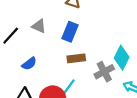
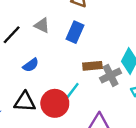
brown rectangle: (76, 58) -> (92, 66), moved

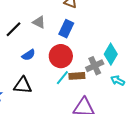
brown rectangle: (92, 66) -> (77, 76), moved
red circle: (55, 103) -> (61, 56), moved

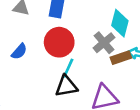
brown rectangle: (77, 76) -> (121, 58), moved
black triangle: (23, 85) -> (66, 86), moved

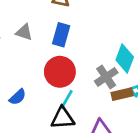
blue semicircle: (19, 51) -> (18, 97), moved

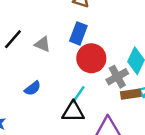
gray triangle: (24, 32) -> (43, 44), moved
red circle: (60, 72) -> (91, 58), moved

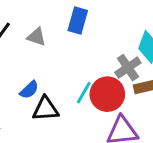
red circle: (91, 58) -> (107, 94), moved
black triangle: (73, 112) -> (45, 109), moved

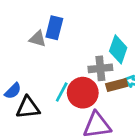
gray triangle: (36, 37) -> (38, 39), moved
gray cross: (128, 68) -> (100, 68), turned 30

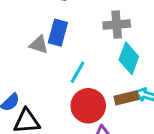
gray cross: (100, 68) -> (117, 25), moved
cyan line: (62, 92) -> (78, 72), moved

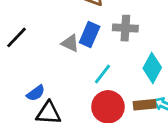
gray cross: (117, 25) -> (125, 28), moved

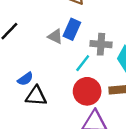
gray cross: (125, 28) -> (101, 44), moved

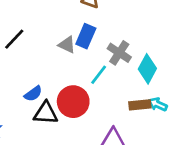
gray cross: (101, 44) -> (119, 53), turned 30
red circle: (87, 91) -> (73, 102), moved

